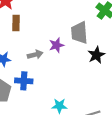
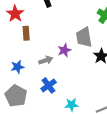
blue cross: (24, 81) -> (49, 85), moved, turned -35

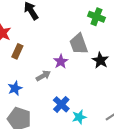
brown rectangle: (26, 33) -> (17, 51), turned 40
blue cross: (49, 85) -> (61, 104), moved

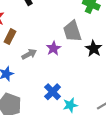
gray arrow: (43, 76) -> (29, 54), moved

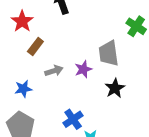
black star: (94, 49) -> (115, 88), moved

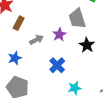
blue cross: (73, 119) -> (57, 65), moved

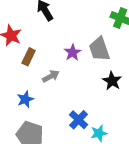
purple star: (59, 35) -> (73, 52), moved
blue cross: (57, 65) -> (79, 120), moved

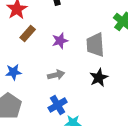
purple star: (73, 52) -> (60, 41), moved
gray arrow: (51, 76) -> (56, 75), moved

